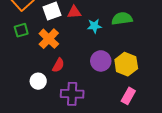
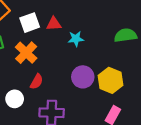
green semicircle: (122, 19) -> (126, 35), moved

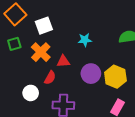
red triangle: (54, 24) -> (63, 61), moved

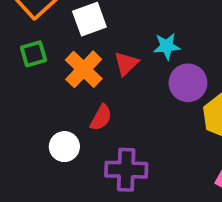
red triangle: (63, 61) -> (126, 64), moved, turned -40
purple circle: (91, 74) -> (188, 83), moved

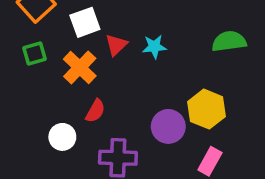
red triangle: (126, 64) -> (116, 45), moved
purple circle: (188, 83) -> (168, 126), moved

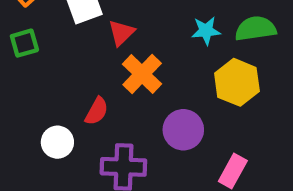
cyan star: (154, 47) -> (206, 31), moved
orange cross: (80, 67) -> (142, 74), moved
yellow hexagon: (206, 109) -> (237, 82), moved

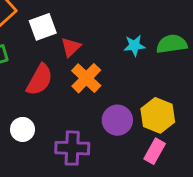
yellow hexagon: (237, 82) -> (158, 115), moved
red semicircle: (97, 111) -> (40, 80), moved, size x1.5

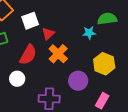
green semicircle: (172, 44) -> (107, 19), moved
yellow hexagon: (158, 115) -> (104, 64), moved
white circle: (23, 129) -> (17, 79), moved

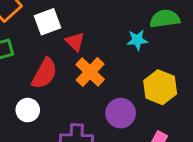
red triangle: (48, 34) -> (75, 42), turned -32

